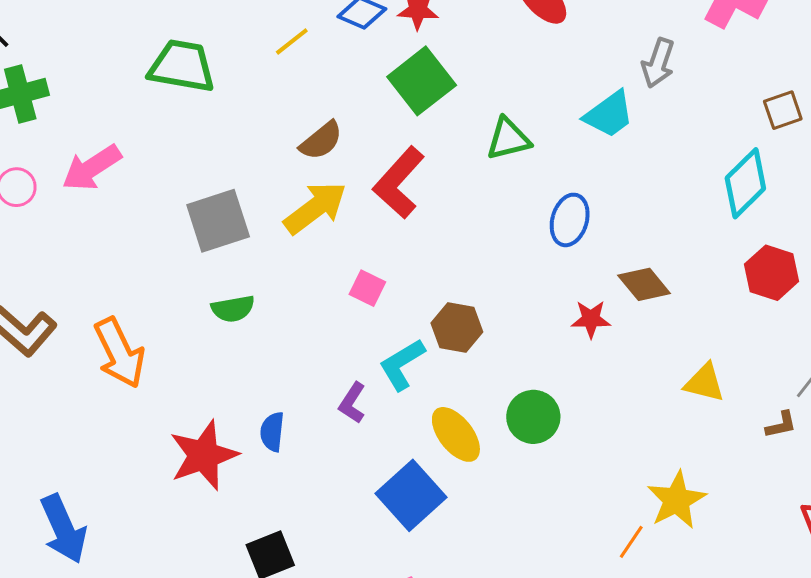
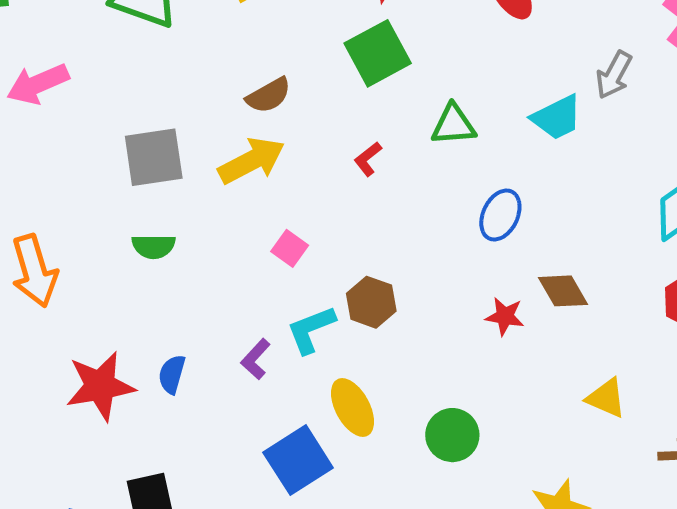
red L-shape: (399, 183) -> (368, 159), moved, size x0.5
green circle: (533, 417) -> (452, 435), moved

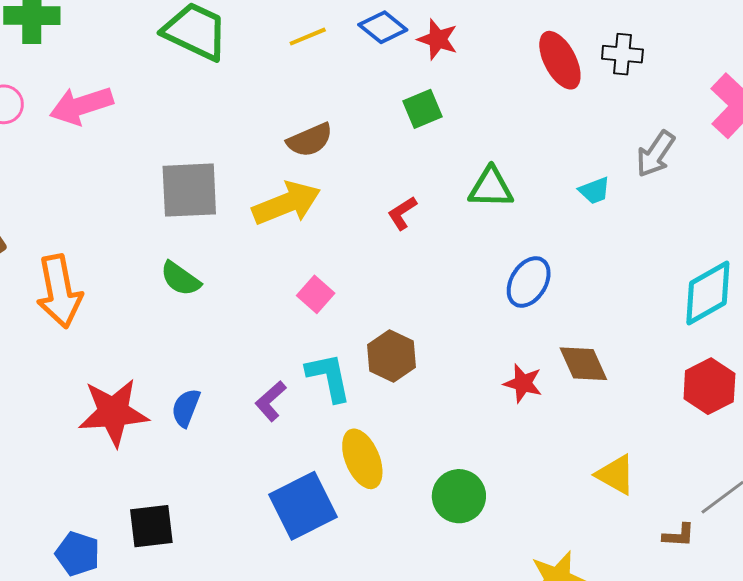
green square: (378, 53) -> (422, 109), size x0.6
cyan trapezoid: (557, 117) -> (594, 191), size x0.6
green semicircle: (154, 246) -> (180, 279), turned 30
cyan L-shape: (311, 330) -> (329, 377), turned 94

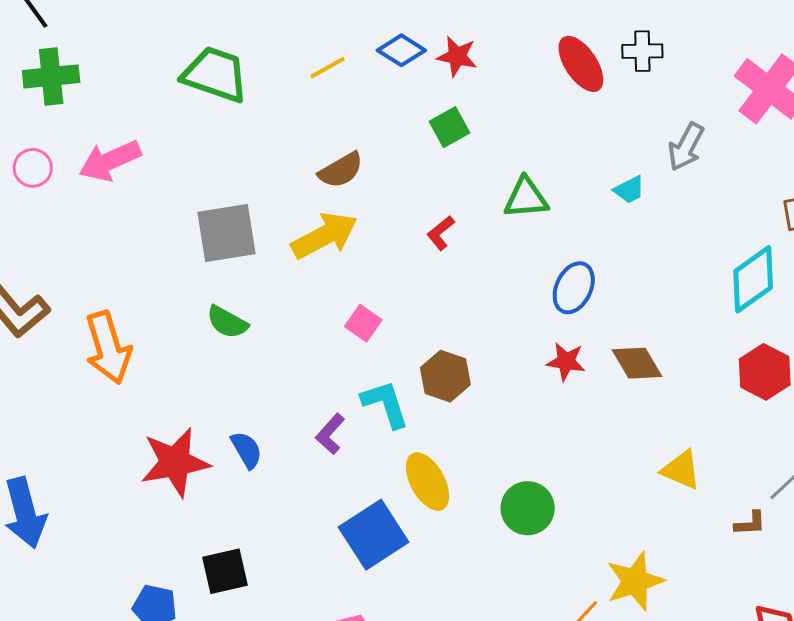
red star: (523, 383) -> (566, 362), moved
blue semicircle: (186, 408) -> (247, 450), turned 135

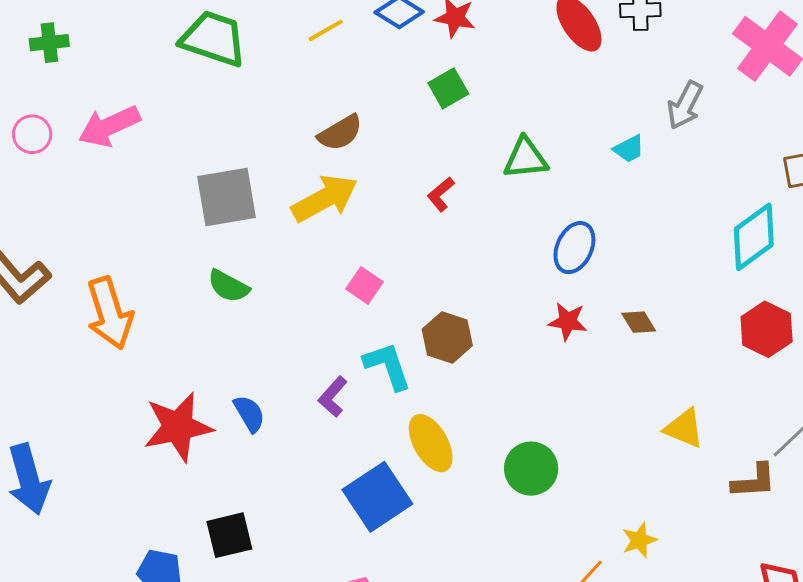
green cross: (51, 76) -> (49, 43), size x0.7
brown diamond: (637, 363) -> (639, 322), size x0.7
brown L-shape: (750, 523) -> (754, 481), size x1.4
yellow star: (635, 581) -> (639, 540), size x0.6

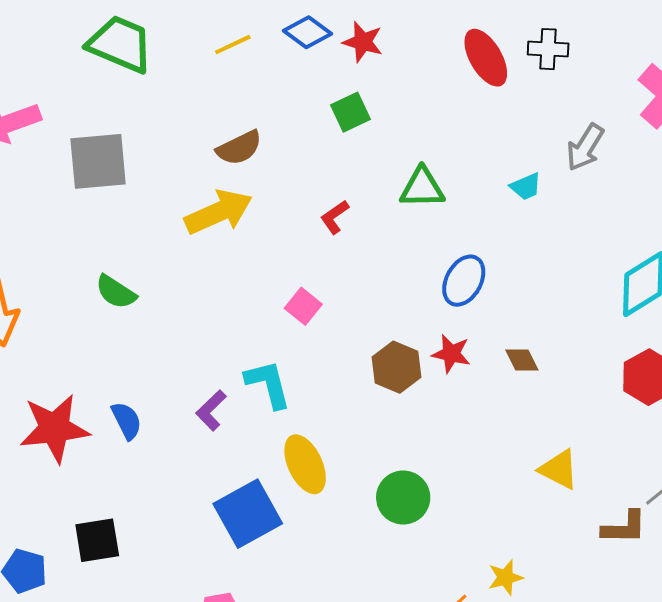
gray square: (227, 197) -> (98, 161), moved
pink square: (364, 285) -> (303, 306), moved
brown hexagon: (447, 337) -> (397, 367), moved

